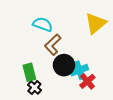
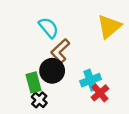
cyan semicircle: (43, 24) -> (49, 28), turned 30
black circle: (64, 65) -> (52, 71), moved

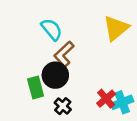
cyan cross: (91, 80) -> (122, 102), moved
black cross: (39, 100) -> (63, 106), moved

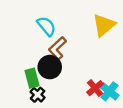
cyan cross: (122, 102) -> (109, 91), turned -30
black cross: (63, 106) -> (38, 95), moved

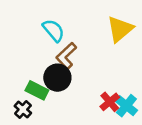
green rectangle: (32, 78) -> (37, 90), turned -48
black cross: (38, 95) -> (23, 110), moved

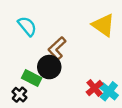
yellow triangle: (120, 29) -> (103, 25), turned -45
cyan semicircle: (54, 30) -> (27, 26), moved

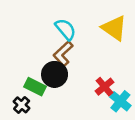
cyan semicircle: (27, 26) -> (65, 29), moved
red cross: (94, 88) -> (105, 87), moved

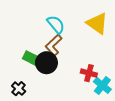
green rectangle: (35, 87) -> (32, 59), moved
red cross: (105, 87) -> (89, 73), turned -35

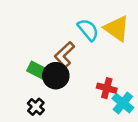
cyan semicircle: (56, 24) -> (88, 30), moved
black cross: (19, 89) -> (36, 107), moved

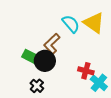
black cross: (36, 107) -> (37, 86), moved

